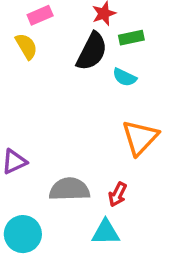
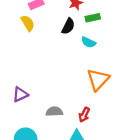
black semicircle: (92, 51) -> (68, 26), size x0.7
gray semicircle: (69, 189) -> (54, 112), size x0.7

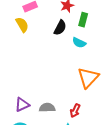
green rectangle: (93, 18) -> (83, 20), turned -64
purple triangle: (20, 94) -> (22, 105), moved

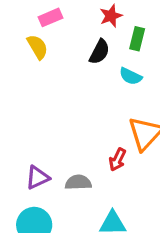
red arrow: (75, 111) -> (117, 160), moved

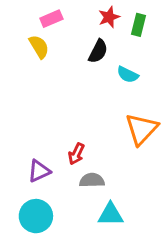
green rectangle: (137, 39) -> (138, 25), moved
red arrow: (117, 160) -> (76, 154), moved
gray semicircle: (78, 182) -> (92, 180), moved

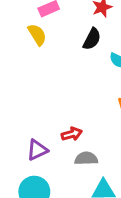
red arrow: (76, 154) -> (72, 134), turned -132

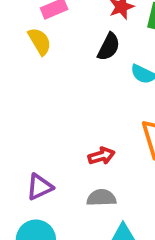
red arrow: (72, 134) -> (101, 156), moved

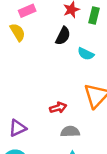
gray semicircle: (101, 198) -> (70, 132), moved

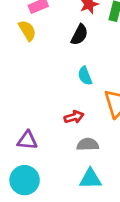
cyan semicircle: (86, 54) -> (85, 76), moved, turned 42
purple triangle: (18, 128) -> (27, 140), turned 30

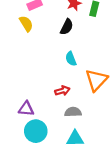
cyan circle: (25, 180) -> (36, 131), moved

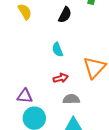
cyan semicircle: (71, 59) -> (58, 50), moved

